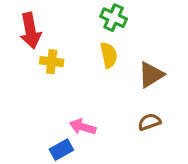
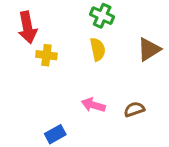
brown triangle: (151, 75) -> (149, 49), moved
pink arrow: (83, 127) -> (93, 105), moved

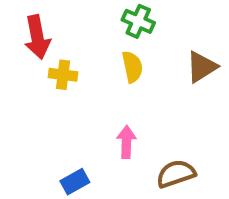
pink arrow: (93, 105) -> (126, 142), turned 75
brown semicircle: (134, 109) -> (176, 174), moved, size x1.4

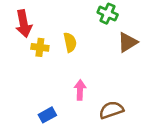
green cross: (138, 21) -> (108, 14), moved
yellow semicircle: (132, 67) -> (70, 42), moved

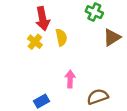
red arrow: (24, 24) -> (43, 19), moved
yellow cross: (40, 47) -> (35, 42), turned 32

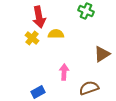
yellow semicircle: (61, 37) -> (56, 34), turned -77
brown triangle: (112, 37) -> (102, 54), moved

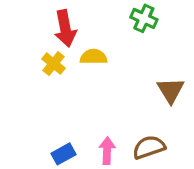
brown triangle: (102, 54) -> (171, 90), turned -30
pink arrow: (64, 72) -> (107, 151), moved

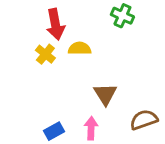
brown triangle: (171, 90) -> (105, 94), moved
brown semicircle: (149, 147) -> (144, 120), moved

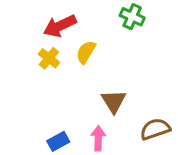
red arrow: (55, 24) -> (60, 26), turned 76
yellow semicircle: (80, 48) -> (86, 52), turned -60

